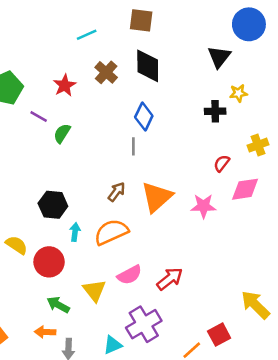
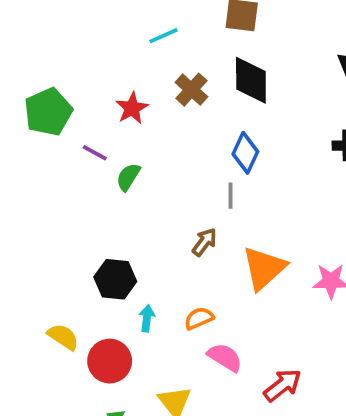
brown arrow: (117, 192) -> (204, 242), moved
orange semicircle: (111, 232) -> (199, 318), size x0.6
pink semicircle: (129, 275) -> (225, 357), moved, turned -120

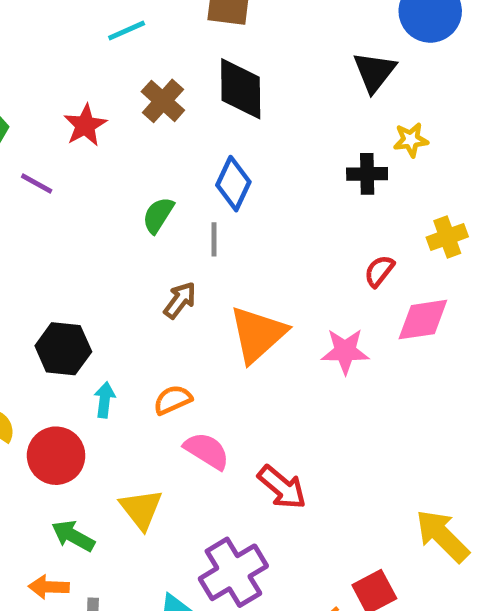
green semicircle: (128, 177) -> (158, 215), moved
red arrow: (283, 385) -> (282, 487), turned 78

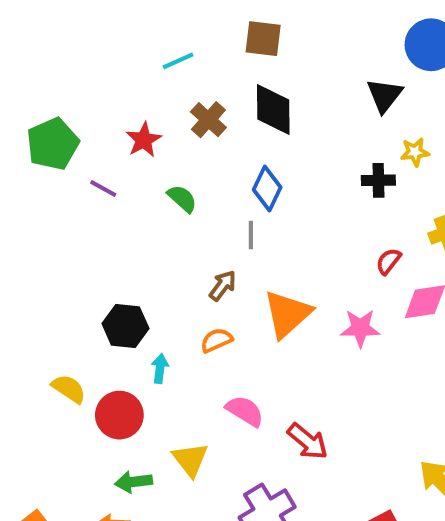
green semicircle: (158, 215) -> (182, 199), moved, turned 100
orange semicircle: (173, 400) -> (217, 340), moved
green arrow: (73, 536) -> (134, 482), turned -36

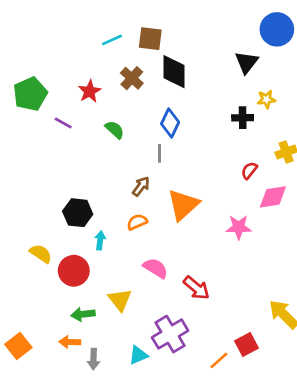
brown square: (263, 39) -> (150, 39), moved
pink star: (360, 328) -> (239, 227), moved

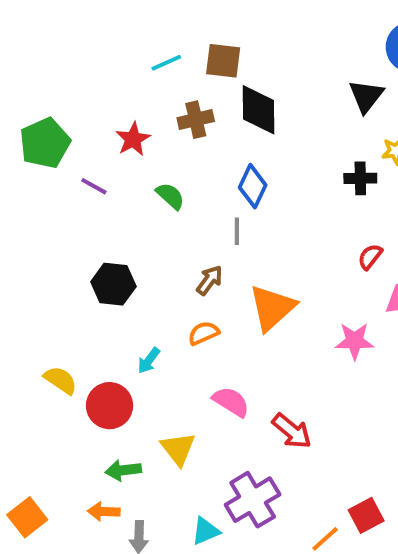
brown cross: (132, 78) -> (196, 120), turned 35
black hexagon: (78, 213) -> (113, 284), moved
cyan arrow: (100, 240) -> (149, 361), turned -150

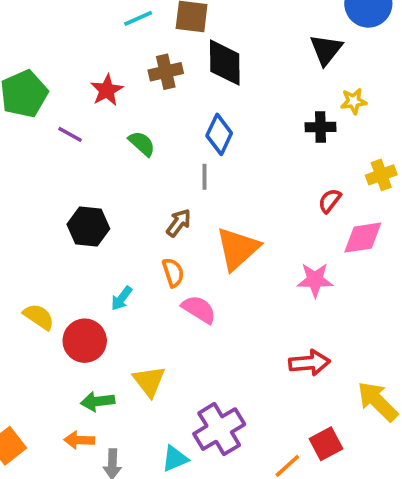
orange semicircle: (204, 333) -> (173, 273), turned 96
pink semicircle: (231, 402) -> (199, 309), moved
red arrow: (292, 431) -> (309, 363), moved, turned -45

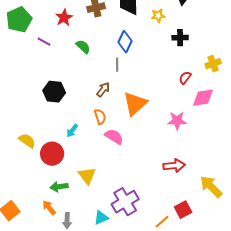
yellow star: (354, 101) -> (158, 16), moved
orange arrow: (79, 440) -> (49, 208), turned 49

